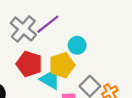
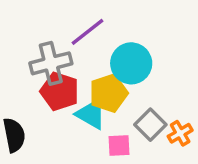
gray cross: (23, 29) -> (51, 63), moved, turned 36
cyan circle: (77, 45) -> (131, 63), size x1.5

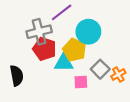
yellow pentagon: (108, 93) -> (74, 50), turned -30
cyan triangle: (91, 114) -> (64, 63), turned -30

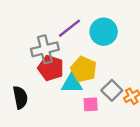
cyan circle: (88, 32) -> (104, 32), moved

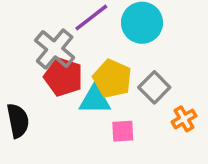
gray cross: (45, 49) -> (55, 49), turned -36
gray square: (112, 90) -> (154, 87), moved

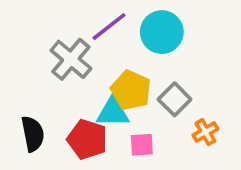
red pentagon: (63, 77) -> (87, 139), moved

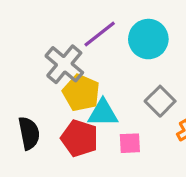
yellow pentagon: (131, 90) -> (81, 93), moved

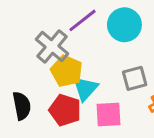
gray square: (160, 101) -> (135, 78), turned 30
cyan triangle: (103, 113) -> (85, 88), turned -48
pink square: (130, 143) -> (109, 114), size x1.4

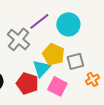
yellow pentagon: (67, 71) -> (53, 54), moved
pink square: (109, 114) -> (57, 86), turned 30

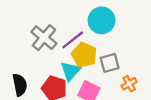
purple line: (39, 21) -> (73, 40), moved

